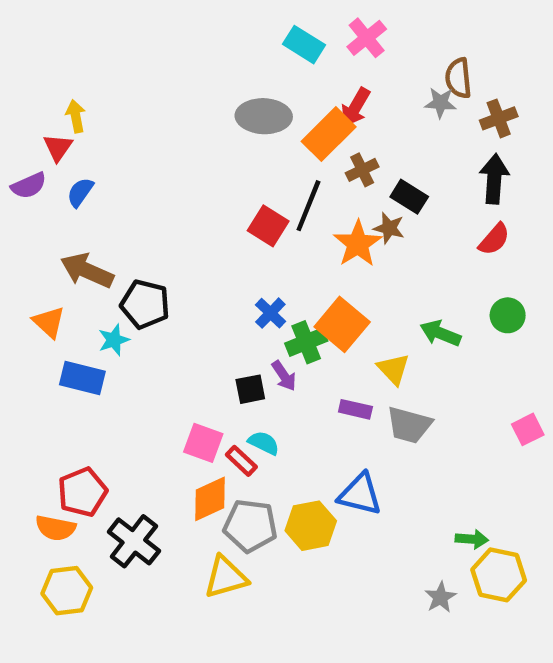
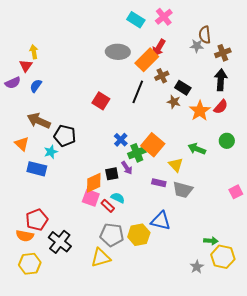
red square: (268, 226) -> (101, 101), moved
orange star: (358, 244) -> (200, 111), moved
orange diamond: (210, 499) -> (94, 183), moved

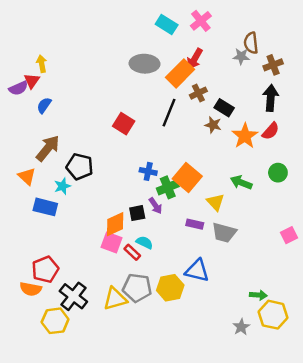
purple semicircle: (13, 83) -> (18, 88), moved
brown arrow: (39, 121) -> (48, 148), turned 105
blue cross: (121, 140) -> (148, 171), turned -32
yellow triangle: (101, 258) -> (115, 299), moved
yellow hexagon: (30, 264) -> (55, 321), moved

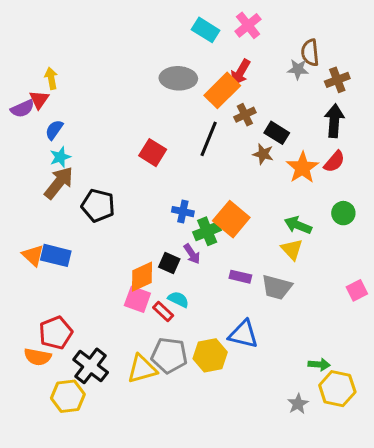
orange triangle: (27, 176) -> (33, 255), moved
cyan star: (62, 186) -> (60, 157), moved
yellow triangle: (216, 202) -> (292, 249), moved
black square: (137, 213) -> (169, 263), turned 35

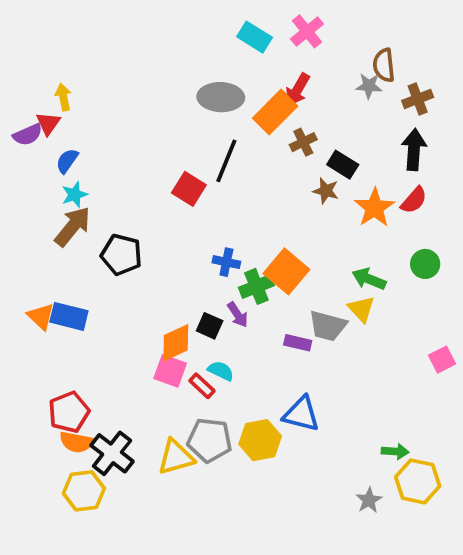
black line: (209, 139) -> (226, 161), moved
gray trapezoid: (277, 287) -> (328, 326), moved
orange semicircle: (38, 357) -> (76, 442), moved

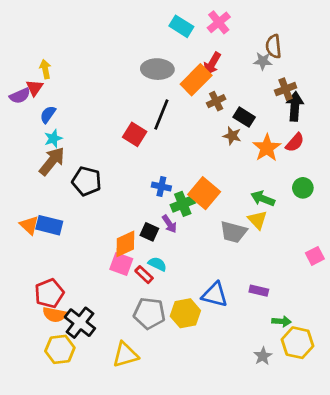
brown cross: (418, 99) -> (286, 89), moved
purple rectangle: (298, 343) -> (259, 291), moved
yellow triangle: (176, 457) -> (125, 355), moved

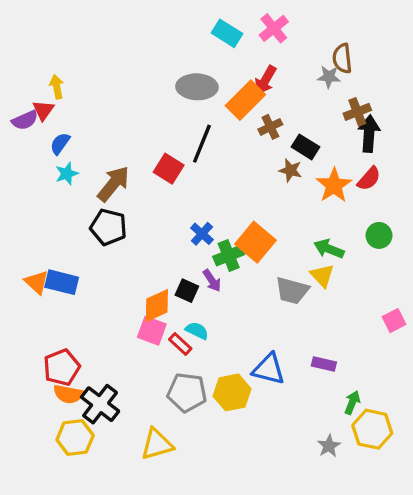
brown arrow: (52, 161) -> (113, 184), moved
blue cross: (161, 187) -> (202, 234), turned 30
green arrow: (282, 321) -> (352, 402), turned -72

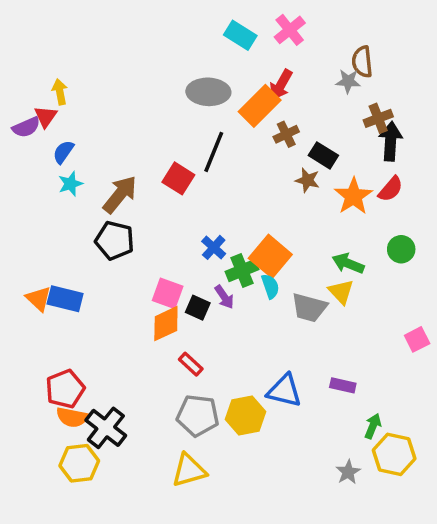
pink square: (152, 331) -> (168, 293), moved
cyan semicircle: (197, 331) -> (270, 286), moved, turned 45
yellow triangle: (157, 444) -> (189, 470), moved

